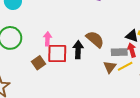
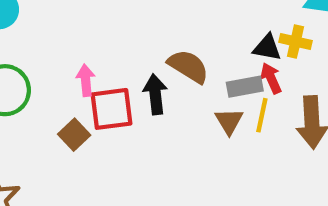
yellow line: (125, 66) -> (262, 115), turned -42

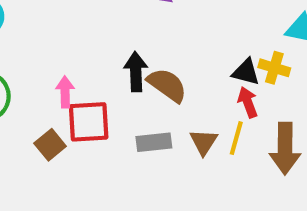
gray rectangle: (245, 87) -> (154, 142), moved
black arrow: (155, 94) -> (136, 72), moved

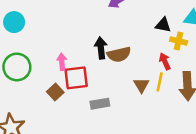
black triangle: (246, 72) -> (163, 25), moved
brown semicircle: (167, 85) -> (119, 54), turned 135
gray rectangle: (154, 142) -> (100, 104), moved

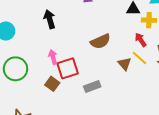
black arrow: (101, 48) -> (50, 19), moved
yellow line: (160, 82) -> (140, 58), turned -49

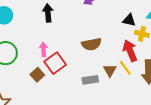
red arrow: (141, 40) -> (130, 51), size x1.5
red square: (68, 68) -> (55, 63), turned -30
gray rectangle: (92, 86) -> (90, 80), moved

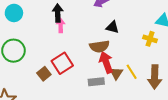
black triangle: (129, 20) -> (112, 27), moved
pink arrow: (43, 49) -> (61, 25), moved
red arrow: (130, 51) -> (106, 62), moved

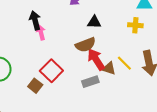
brown triangle: (116, 73) -> (109, 68), turned -32

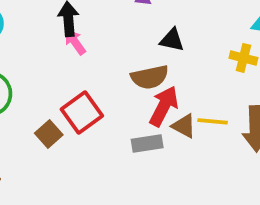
pink arrow: (41, 32) -> (75, 42), turned -32
red arrow: (96, 59) -> (164, 106), turned 50
yellow line: (124, 63) -> (213, 121), turned -49

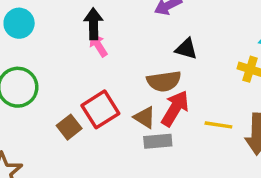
brown triangle: (184, 126) -> (145, 117), moved

